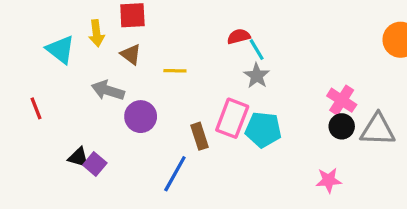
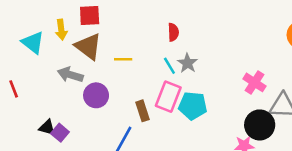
red semicircle: (239, 36) -> (173, 32), turned 102
cyan line: (257, 50) -> (169, 66), moved
brown triangle: (131, 54) -> (88, 46), size x1.6
black circle: (342, 126) -> (260, 125), moved, size x1.5

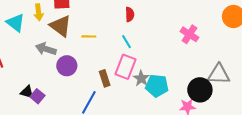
gray star: (188, 63) -> (141, 78), moved
pink cross: (255, 82) -> (189, 34), moved
cyan pentagon: (193, 106) -> (157, 86), moved

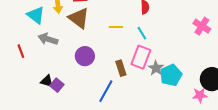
yellow line: (89, 36) -> (116, 27), moved
gray arrow: (46, 49) -> (48, 39), moved
cyan pentagon: (157, 86) -> (171, 75), turned -30

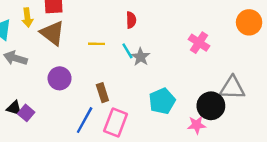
pink rectangle: (141, 57) -> (116, 122), moved
gray star: (156, 68) -> (141, 57), moved

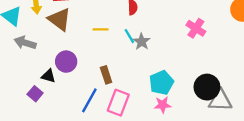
gray triangle: (232, 88) -> (220, 100), moved
black triangle: (14, 108) -> (48, 76), moved
pink star: (197, 125) -> (163, 105), moved

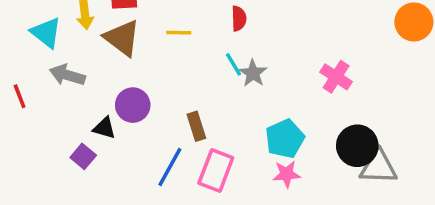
pink cross: (196, 28) -> (336, 77), moved
yellow line: (101, 29) -> (179, 33), moved

